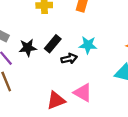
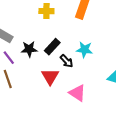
black arrow: (69, 59) -> (67, 61), turned 56
red triangle: (56, 100) -> (50, 77), moved, turned -42

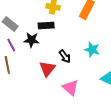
black rectangle: (52, 47) -> (46, 26), moved, turned 35
cyan star: (85, 50) -> (92, 50), moved

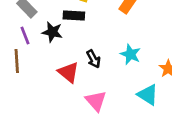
red triangle: (47, 69) -> (68, 72), turned -36

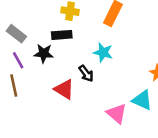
cyan star: (130, 54) -> (103, 52), moved
pink triangle: (96, 101) -> (117, 113), moved

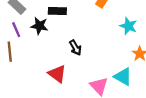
cyan star: (103, 52) -> (128, 26), moved
red triangle: (64, 89) -> (57, 74), moved

